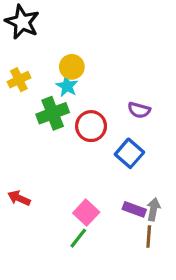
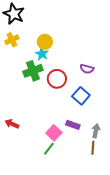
yellow cross: (19, 80) -> (12, 40), moved
purple rectangle: (134, 209) -> (73, 125), moved

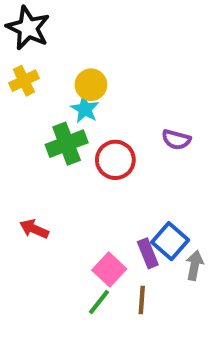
blue square: (81, 96) -> (170, 241), moved
red arrow: (12, 124) -> (34, 229), moved
purple rectangle: (73, 125) -> (148, 253), turned 48
brown line: (93, 148) -> (142, 300), moved

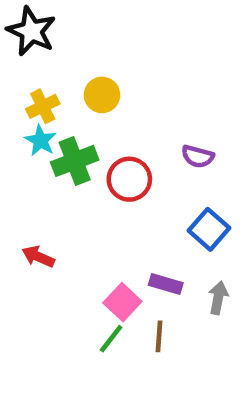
yellow cross: (24, 81) -> (43, 106), moved
cyan star: (85, 109) -> (40, 140), moved
blue square: (170, 241) -> (209, 229), moved
purple rectangle: (148, 253) -> (166, 284), turned -52

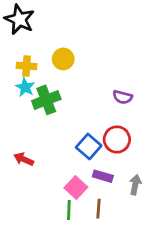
yellow cross: (43, 106) -> (27, 66), turned 30
red circle: (129, 179) -> (117, 139), moved
blue square: (209, 229) -> (89, 147), moved
green line: (111, 339) -> (69, 210), turned -36

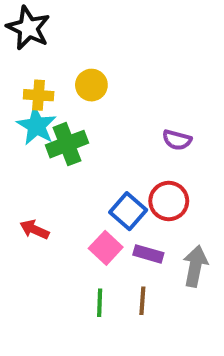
cyan star: (25, 87) -> (36, 126), size x1.4
gray arrow: (135, 185) -> (195, 266), size x1.4
pink square: (76, 187) -> (106, 248), moved

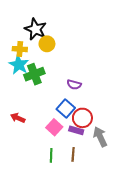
black star: (28, 28) -> (35, 29), moved
purple semicircle: (177, 140) -> (74, 85), moved
red circle: (169, 201) -> (82, 118), moved
gray arrow: (195, 266) -> (100, 137), turned -36

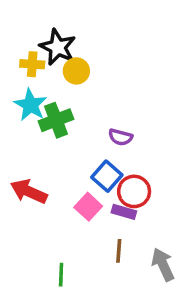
yellow cross: (20, 49) -> (32, 64), moved
red arrow: (18, 118) -> (29, 191), size x1.5
gray arrow: (100, 137) -> (163, 264), moved
green line: (51, 155) -> (61, 275), moved

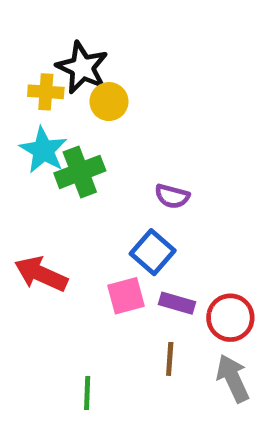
red circle: (134, 191) -> (230, 318), moved
pink square: (88, 207) -> (126, 296), turned 32

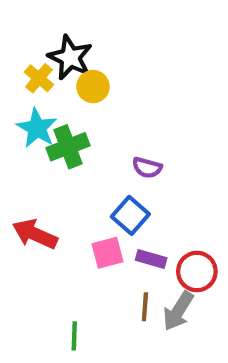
yellow cross: (46, 92) -> (39, 78), turned 36
gray arrow: (233, 378) -> (178, 311), moved, turned -123

